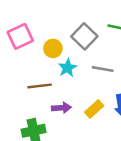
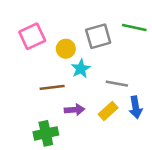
gray square: (84, 36) -> (98, 36), turned 30
gray line: (103, 69) -> (117, 84), moved

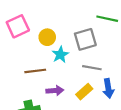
gray square: (98, 36) -> (85, 39), moved

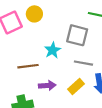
yellow circle: (47, 37) -> (34, 14), moved
gray square: (85, 39) -> (77, 35), turned 30

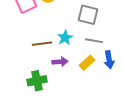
cyan star: (53, 50) -> (65, 38), moved

